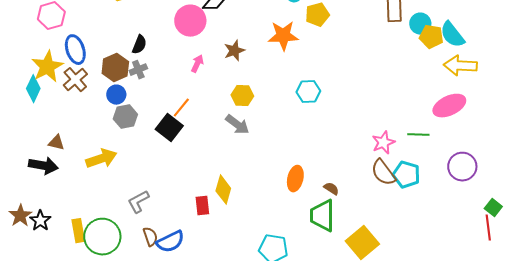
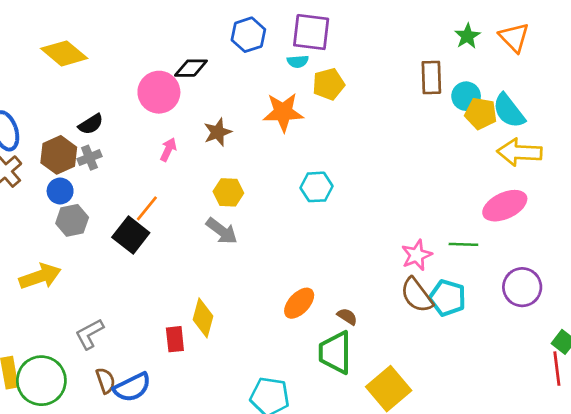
black semicircle: (139, 45) -> (91, 124), turned 36
orange ellipse: (295, 179) -> (299, 303), turned 30

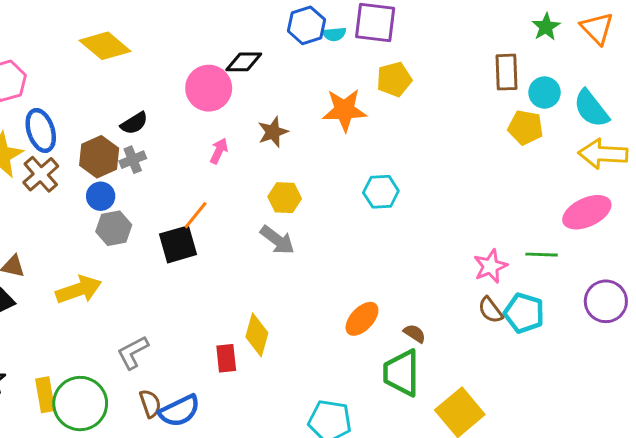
cyan semicircle: (298, 61) -> (334, 34), moved
yellow pentagon: (481, 114) -> (526, 128), moved
black square: (131, 235) -> (178, 244), turned 36
brown semicircle: (417, 295) -> (490, 310), size x0.7

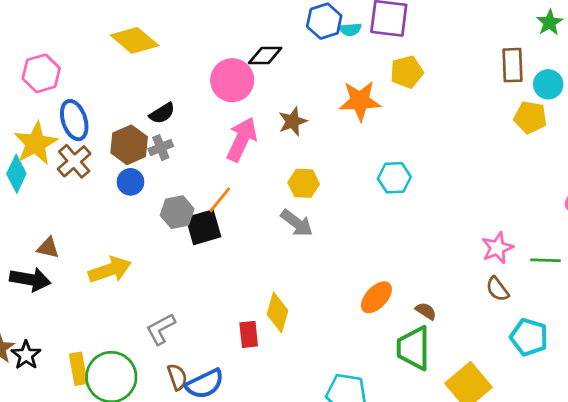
pink arrow: (219, 151) -> (242, 139), size x1.8
gray hexagon: (114, 228) -> (177, 212), moved
green line: (542, 255) -> (545, 260), moved
cyan pentagon: (524, 313) -> (529, 337), moved

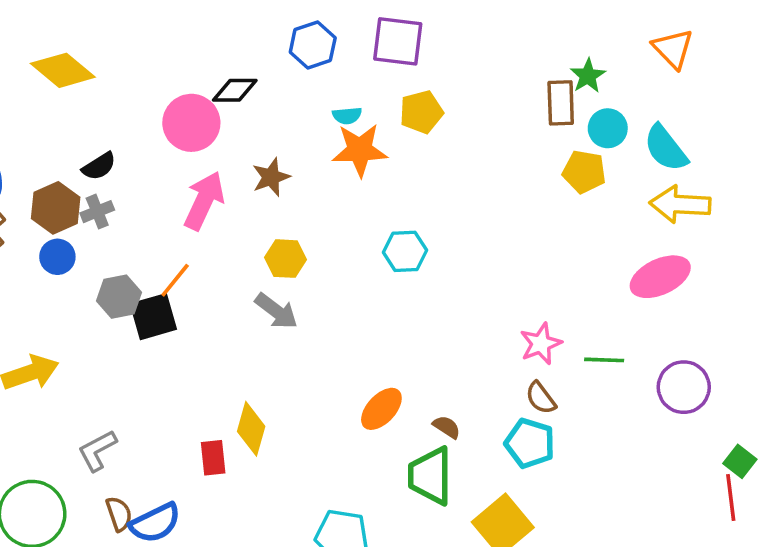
green star: (550, 23) -> (588, 76), moved
cyan semicircle: (350, 29) -> (347, 116), moved
cyan pentagon: (529, 337) -> (530, 443), moved

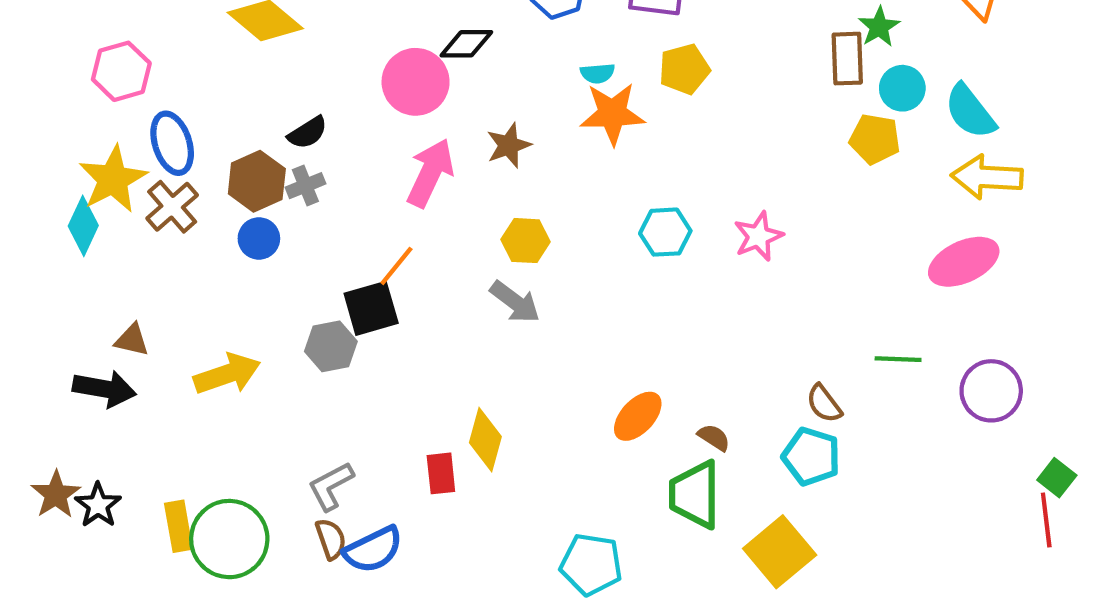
gray hexagon: (119, 297) -> (331, 346), moved
pink star: (541, 344) -> (758, 236), moved
gray L-shape: (97, 450) -> (331, 486), moved

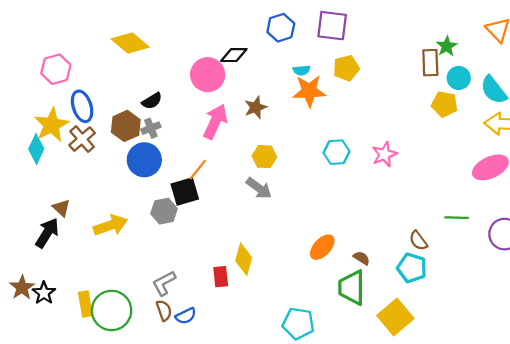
blue circle: (259, 238) -> (144, 160), moved, size x1.6
brown triangle: (132, 340) -> (61, 208), turned 30
black arrow: (104, 389) -> (47, 233), turned -68
blue semicircle: (373, 550) -> (186, 316), size x0.7

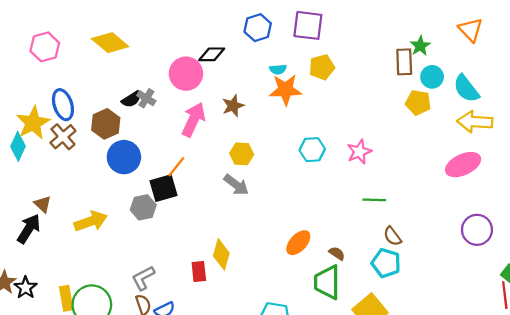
pink hexagon: (56, 69) -> (45, 47), moved
gray cross: (151, 128) -> (146, 98), moved, turned -36
green line: (457, 218) -> (374, 200), moved

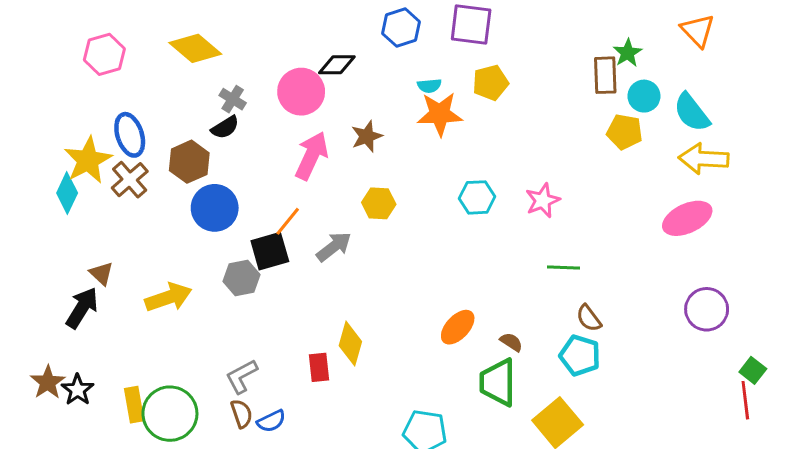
gray cross: (146, 98) -> (233, 99), moved
gray arrow: (236, 185) -> (334, 247), moved, turned -75

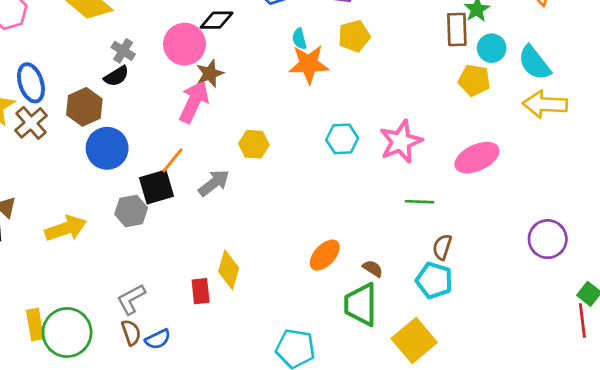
cyan semicircle: (429, 86) -> (299, 39), turned 80
brown star: (367, 136) -> (210, 74), moved
pink star: (543, 200) -> (401, 142), size x1.4
pink ellipse: (687, 218) -> (477, 158), moved
brown semicircle: (589, 318) -> (442, 247), turned 55

